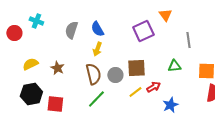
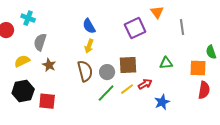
gray semicircle: (71, 30) -> (40, 42), moved
gray line: (188, 40) -> (182, 27), moved
green line: (96, 99) -> (106, 93), moved

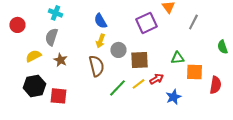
cyan cross: (28, 18) -> (55, 13), moved
gray line: (182, 27) -> (193, 22), turned 35
orange square: (198, 68) -> (194, 72), moved
gray circle: (107, 72) -> (118, 50), moved

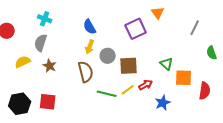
gray line: (193, 22) -> (195, 28), moved
green triangle: (177, 58) -> (167, 64), turned 48
black hexagon: (34, 86) -> (20, 104), moved
green line: (117, 88) -> (107, 94), turned 60

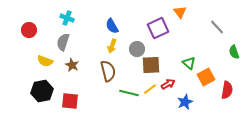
gray line: (195, 28) -> (217, 27), turned -70
gray circle: (108, 56) -> (137, 49), moved
yellow semicircle: (23, 62) -> (45, 61), turned -133
orange square: (184, 78) -> (206, 77), turned -30
black hexagon: (20, 104) -> (42, 91), moved

